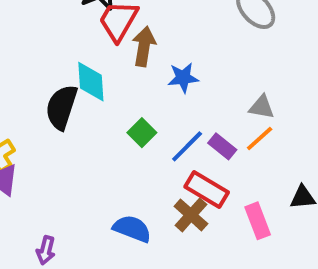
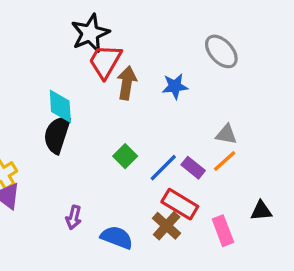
blue star: (183, 78) -> (175, 86), moved
cyan diamond: (91, 82) -> (60, 106), moved
purple arrow: (46, 250) -> (74, 217), moved

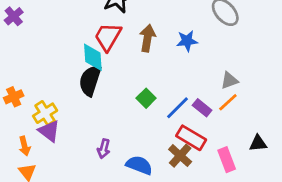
red trapezoid: (105, 61) -> (108, 37), moved
gray triangle: (226, 134) -> (229, 80), turned -30

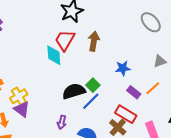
blue star: (187, 41) -> (123, 68), moved
black semicircle: (90, 80) -> (74, 91), moved, turned 55
gray triangle: (229, 80) -> (160, 61), moved
blue line: (177, 108) -> (91, 101), moved

